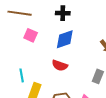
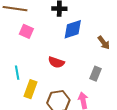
blue diamond: (65, 39) -> (73, 29), moved

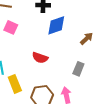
brown arrow: (104, 43) -> (87, 39), turned -96
yellow rectangle: (30, 89) -> (15, 84), turned -42

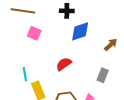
red semicircle: (40, 58) -> (64, 64), turned 126

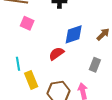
blue diamond: (80, 31) -> (74, 34), moved

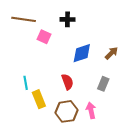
pink square: (27, 23) -> (44, 37), moved
red semicircle: (56, 54) -> (67, 82), moved, turned 105

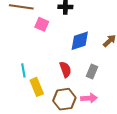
gray rectangle: (103, 84) -> (92, 72), moved
pink arrow: (91, 110) -> (89, 98), turned 98

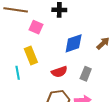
red semicircle: (65, 69) -> (59, 72), turned 91
yellow rectangle: (37, 87) -> (31, 56), moved

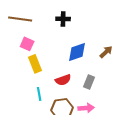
pink square: (36, 27) -> (27, 44), moved
cyan line: (18, 73) -> (39, 94), moved

